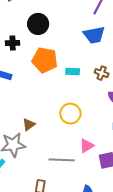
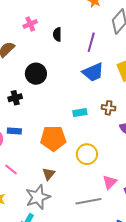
orange pentagon: (45, 60) -> (53, 138), moved

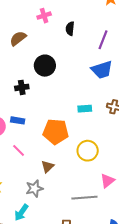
pink line: (11, 169) -> (19, 150), moved
gray star: (38, 197) -> (34, 188), size x0.7

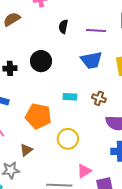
black semicircle: (70, 29) -> (63, 26), moved
purple line: (103, 40) -> (96, 30), turned 66
black circle: (45, 66) -> (41, 61), moved

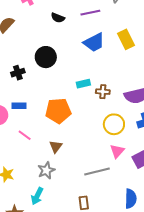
black semicircle: (63, 26) -> (58, 18), turned -64
brown cross: (99, 98) -> (103, 92), moved
yellow circle: (68, 139) -> (114, 124), moved

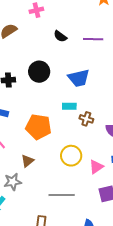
blue trapezoid: (94, 42) -> (79, 78), moved
yellow circle: (114, 124) -> (71, 156), moved
pink triangle: (117, 151) -> (96, 167), moved

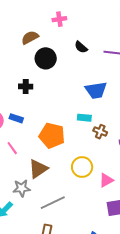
black circle: (39, 72) -> (46, 58), moved
brown triangle: (27, 161) -> (38, 169), size x1.5
gray line: (62, 195) -> (53, 203), moved, turned -30

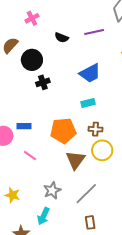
black cross: (26, 86) -> (43, 82), moved
brown cross: (100, 132) -> (96, 129), moved
brown triangle: (38, 169) -> (75, 160), moved

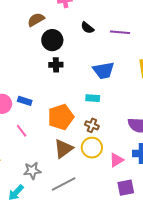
orange pentagon: (63, 131) -> (61, 117), turned -30

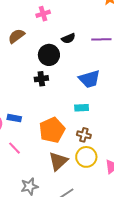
black semicircle: (87, 28) -> (68, 38), turned -56
black circle: (52, 40) -> (49, 55), moved

